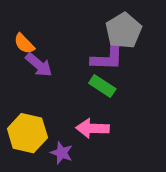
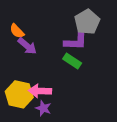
pink arrow: (93, 128) -> (40, 91), moved

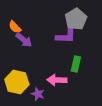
green rectangle: (72, 61) -> (76, 64), moved, turned 70
pink arrow: (40, 91) -> (57, 80), moved

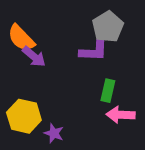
orange semicircle: (15, 27) -> (21, 38), size x1.5
pink arrow: (57, 80) -> (121, 115), moved

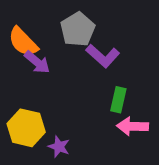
gray pentagon: (108, 27) -> (78, 29), moved
purple L-shape: (94, 51) -> (103, 56), turned 40

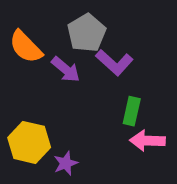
purple arrow: (37, 62) -> (66, 69), moved
purple star: (59, 147) -> (66, 163), turned 30

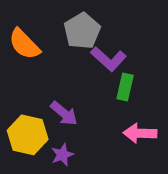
purple arrow: (66, 69) -> (64, 113), moved
green rectangle: (132, 111) -> (125, 87), moved

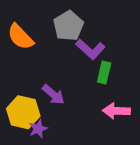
purple star: (62, 155) -> (38, 129), moved

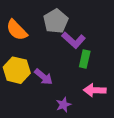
yellow hexagon: (23, 112) -> (17, 70), moved
purple star: (38, 129) -> (64, 105), moved

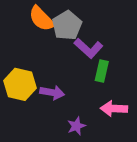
orange semicircle: (17, 30) -> (41, 19), moved
purple arrow: (43, 77) -> (52, 92), turned -30

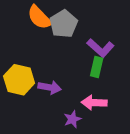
purple L-shape: (88, 48) -> (100, 48), moved
pink arrow: (114, 109) -> (94, 103), moved

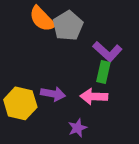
yellow hexagon: (19, 80) -> (20, 103), moved
pink arrow: (94, 103) -> (94, 97), moved

